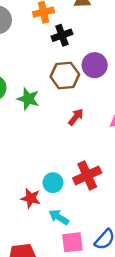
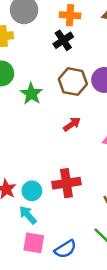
black cross: (62, 35) -> (63, 40), moved, turned -30
cyan circle: (53, 183) -> (32, 191), moved

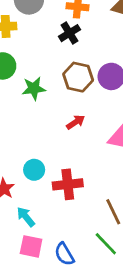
green star: (31, 94) -> (34, 88), turned 30
cyan circle: (32, 191) -> (34, 170), moved
blue semicircle: (65, 249) -> (64, 254), turned 90

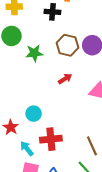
black cross: (69, 33) -> (52, 12), moved, turned 35
red cross: (68, 184) -> (51, 139), moved

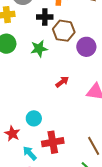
brown hexagon: (68, 45) -> (64, 31), moved
green star: (34, 53) -> (39, 49), moved

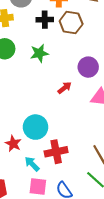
brown hexagon: (64, 31) -> (71, 22), moved
purple circle: (86, 47) -> (88, 67), moved
cyan circle: (34, 118) -> (36, 127), size x1.5

